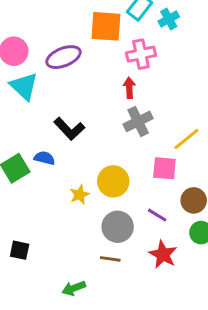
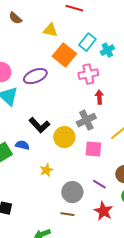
orange square: (106, 26) -> (64, 55), turned 35
red arrow: (129, 88) -> (99, 97), moved
pink square: (164, 168) -> (93, 149), moved
yellow circle: (113, 181) -> (64, 137), moved

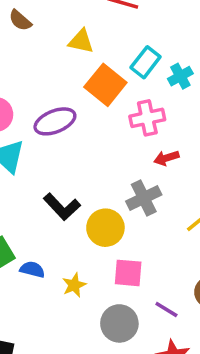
red arrow: (99, 97) -> (166, 158), turned -104
blue semicircle: (22, 145) -> (32, 269), moved
pink square: (93, 149) -> (128, 273), moved

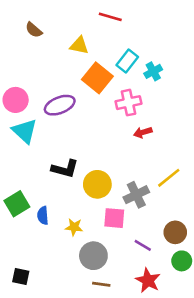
gray cross: (144, 198) -> (136, 195), moved
black L-shape: (62, 207) -> (65, 169), turned -32
blue semicircle: (32, 269) -> (43, 215), turned -108
yellow star: (74, 285) -> (74, 227), turned 30
gray circle: (119, 323) -> (93, 256), moved

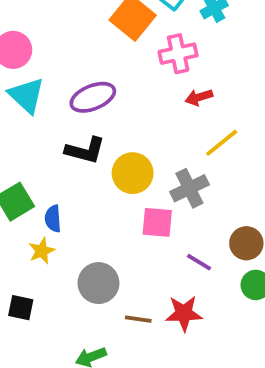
purple ellipse: (60, 105) -> (93, 97), moved
yellow line: (169, 178) -> (222, 143), moved
yellow star: (74, 227) -> (42, 251), moved, turned -30
gray circle: (93, 256) -> (98, 283), moved
red star: (148, 280) -> (184, 313), moved, turned -30

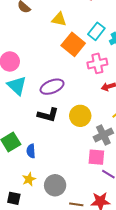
yellow circle: (133, 173) -> (80, 116), moved
pink square: (157, 222) -> (96, 157), moved
yellow star: (42, 251) -> (29, 179), moved

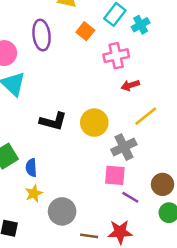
orange square: (73, 44) -> (85, 31), size x0.6
purple ellipse: (52, 87) -> (42, 35), moved, turned -75
yellow star: (29, 179) -> (34, 193), moved

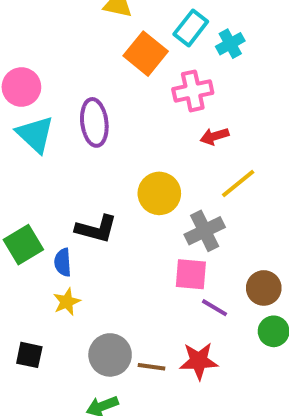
orange square: (85, 31) -> (146, 54), size x1.5
purple ellipse: (42, 35) -> (94, 122), moved
black L-shape: (53, 121) -> (96, 229), moved
gray circle: (62, 211) -> (110, 355), moved

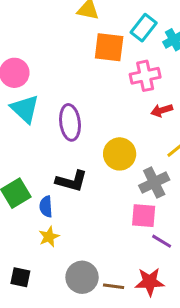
orange square: (146, 54) -> (109, 47), turned -32
purple ellipse: (94, 122) -> (70, 122), moved

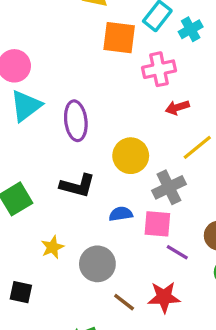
cyan triangle: (25, 109) -> (26, 106), turned 40
blue semicircle: (46, 207) -> (121, 214), moved, turned 85
gray circle: (82, 277) -> (97, 264), moved
brown line: (114, 286) -> (124, 302), turned 30

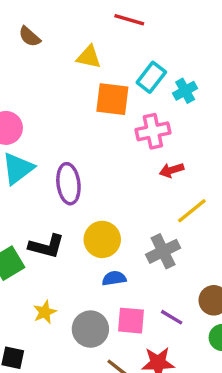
yellow circle: (131, 156) -> (102, 239), moved
black L-shape: (77, 186) -> (46, 246), moved
pink square: (157, 224) -> (131, 321), moved

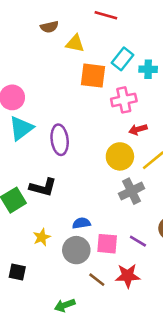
brown semicircle: (30, 37) -> (49, 27), moved, turned -54
cyan cross: (185, 91) -> (148, 69), turned 30
yellow circle: (102, 239) -> (120, 156), moved
blue semicircle: (114, 278) -> (81, 223), moved

